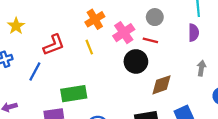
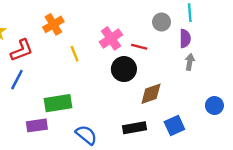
gray circle: (155, 17) -> (162, 22), moved
orange cross: (95, 19) -> (53, 24), moved
red L-shape: (54, 45) -> (22, 50), moved
gray arrow: (201, 68) -> (190, 62), moved

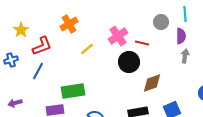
yellow line: (75, 54) -> (87, 49), turned 72

